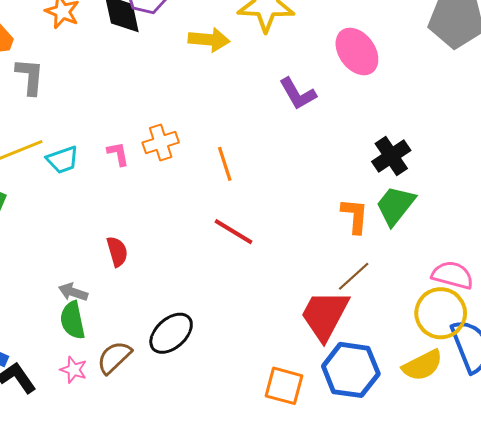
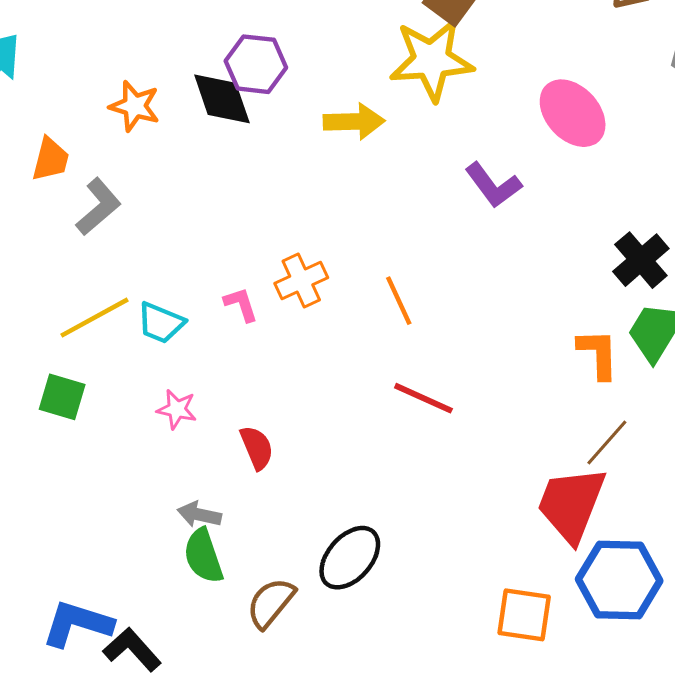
gray L-shape: (30, 76) -> (98, 207), turned 51
cyan trapezoid: (63, 160) -> (161, 323), turned 48
pink star: (74, 370) -> (177, 409), moved

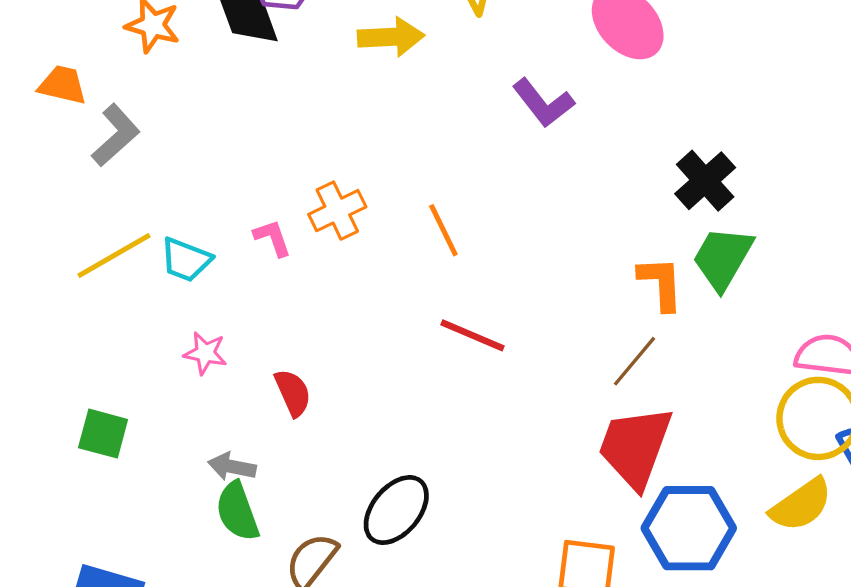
orange trapezoid: (50, 159) -> (63, 85), turned -90
green square: (62, 397) -> (103, 434), moved
brown line: (607, 442) -> (635, 361), moved

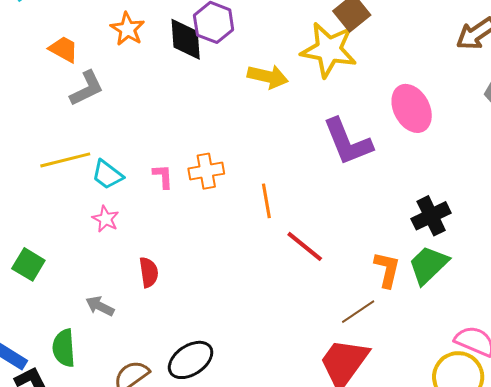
purple L-shape: (543, 103) -> (348, 142), size x1.4
red line: (472, 335) -> (305, 246), moved
pink star: (205, 353) -> (106, 219), moved
green semicircle: (237, 511) -> (64, 348), moved

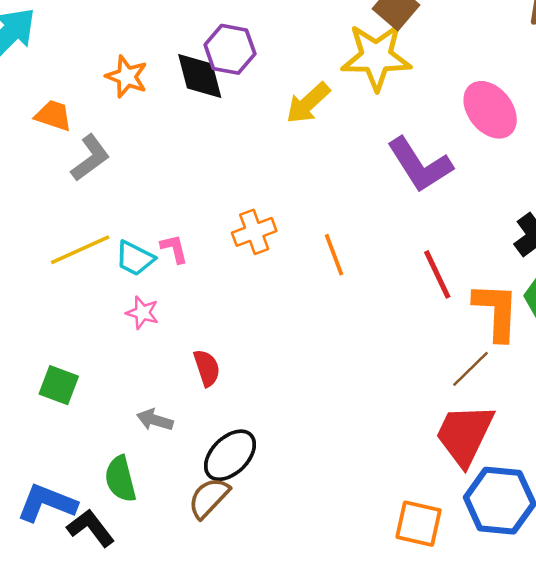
yellow arrow: (268, 77) -> (308, 103), turned 135
pink L-shape: (163, 176) -> (174, 249), moved
red line: (305, 246) -> (437, 274), moved, turned 36
orange L-shape: (387, 270) -> (496, 311), size x1.4
black ellipse: (191, 360) -> (230, 455), moved

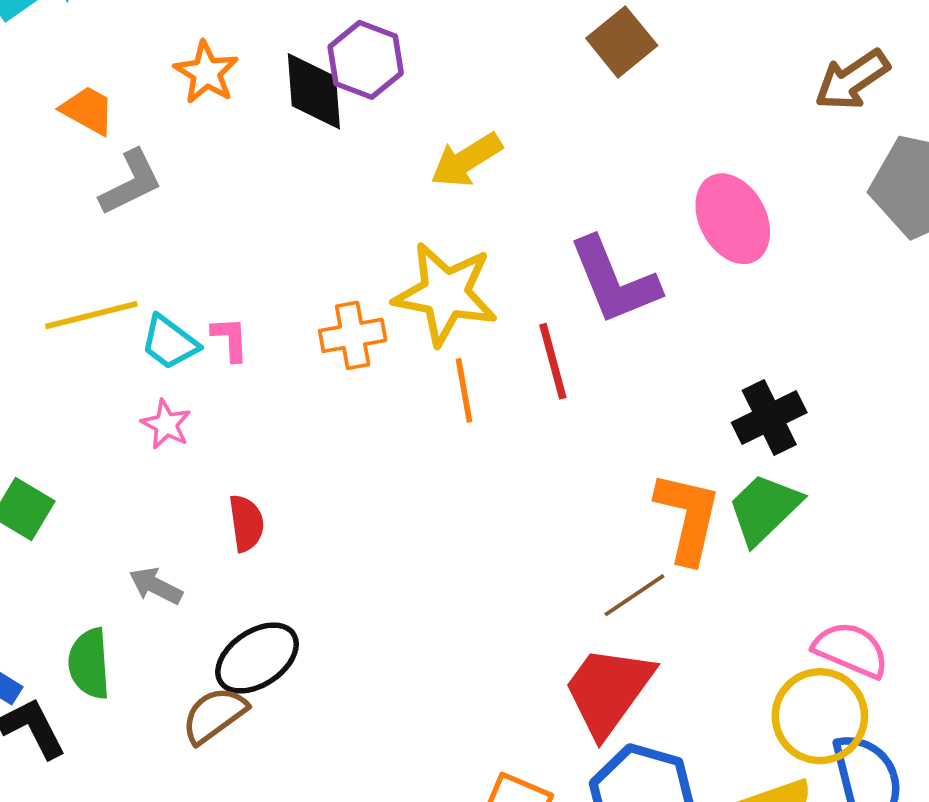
yellow star: (376, 57) -> (445, 294), moved
red line: (437, 274) -> (553, 361), moved

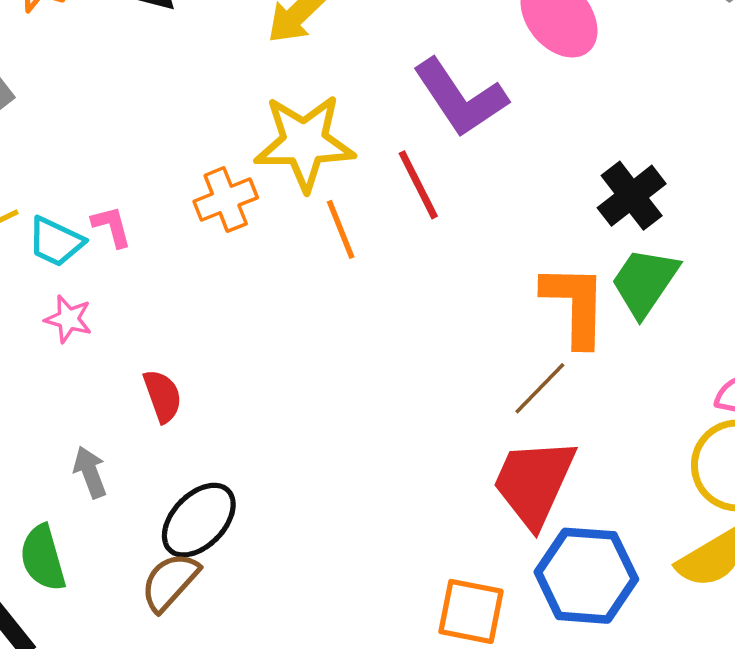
gray arrow: (156, 586) -> (90, 472), turned 54

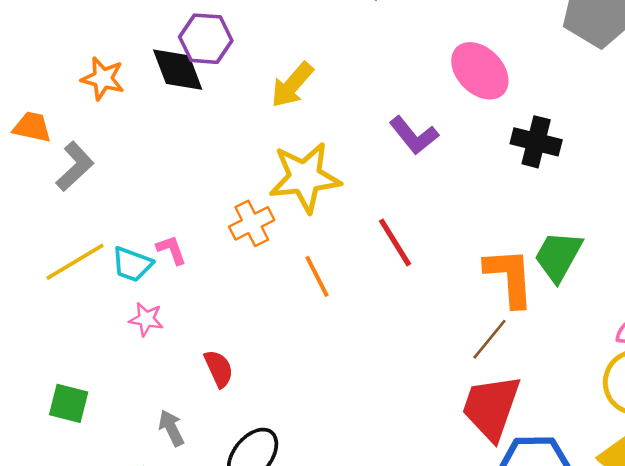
purple L-shape: (460, 98) -> (414, 135), size x0.7
red line: (418, 185) -> (395, 242), moved
black cross: (632, 196) -> (536, 142), moved, turned -33
orange line: (341, 229) -> (317, 276), moved

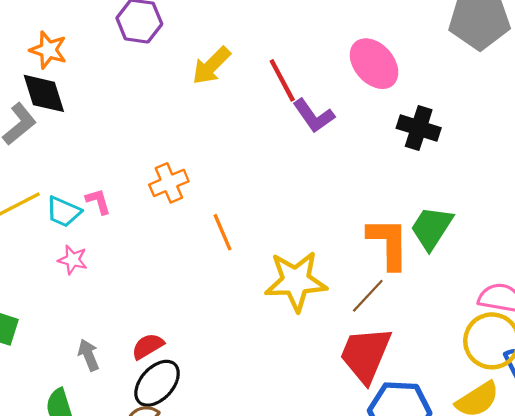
black diamond: (178, 70) -> (44, 93), moved
yellow star: (305, 177) -> (296, 281), moved
red line: (395, 242) -> (282, 80), moved
red semicircle: (219, 369) -> (148, 346), moved, turned -100

